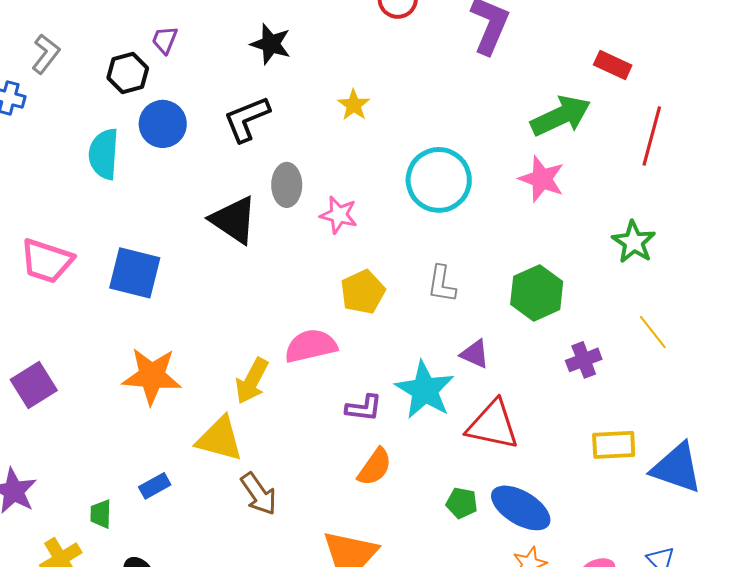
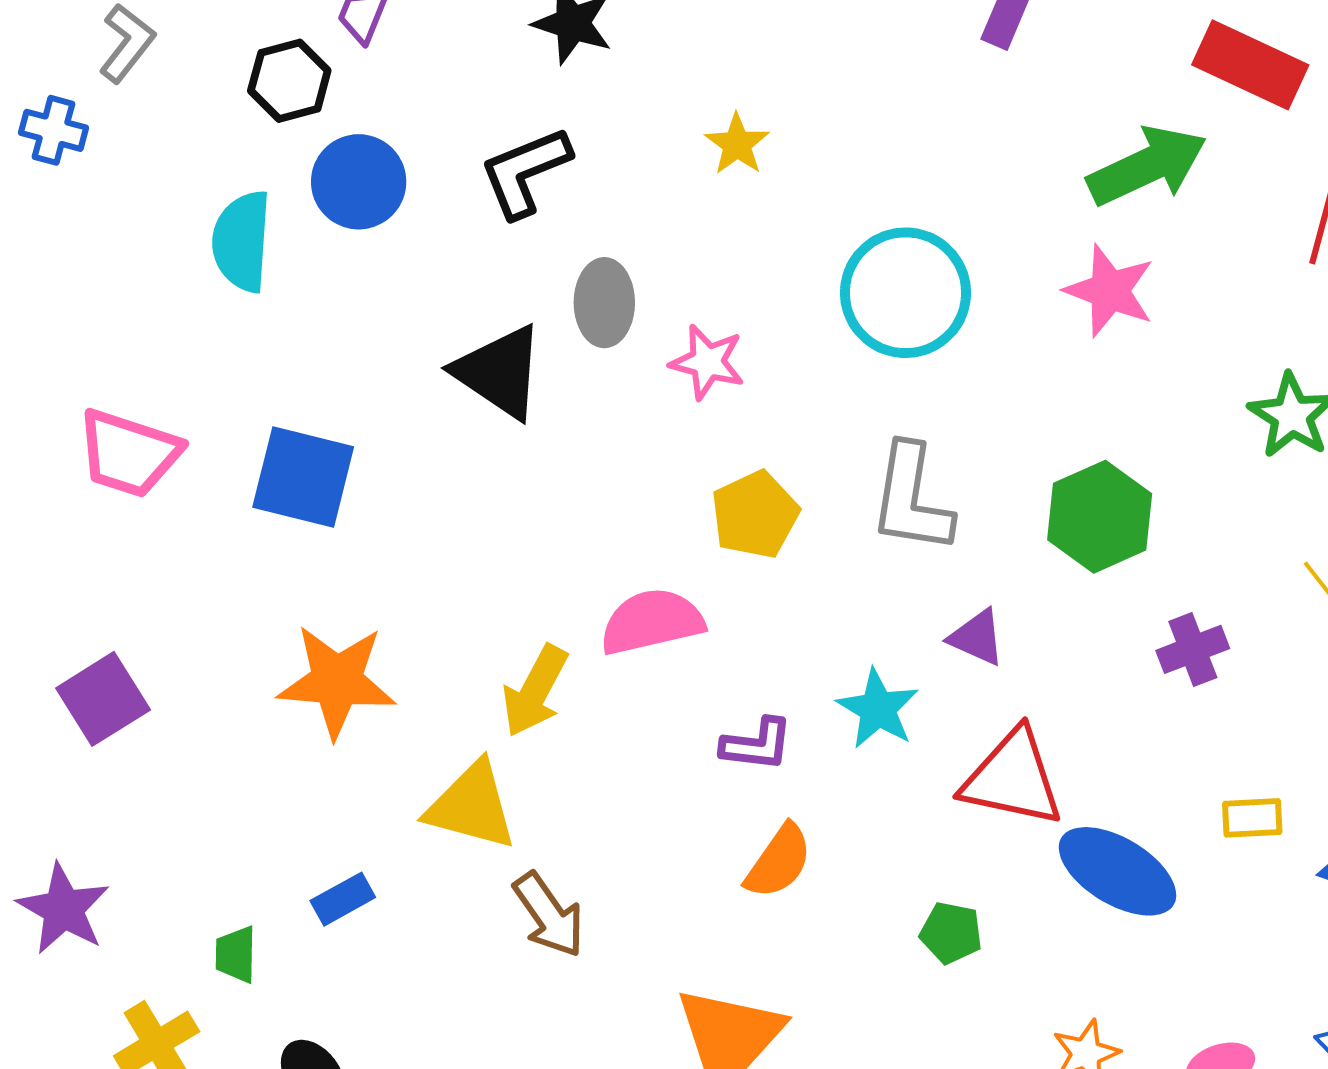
red rectangle: (613, 65) -> (1250, 65), size x1.5
gray L-shape: (442, 284) -> (911, 499), size x1.5
cyan star: (425, 390) -> (878, 709), size x0.7
yellow rectangle: (614, 445) -> (1252, 818), size x0.7
blue ellipse: (521, 508) -> (1118, 871), moved

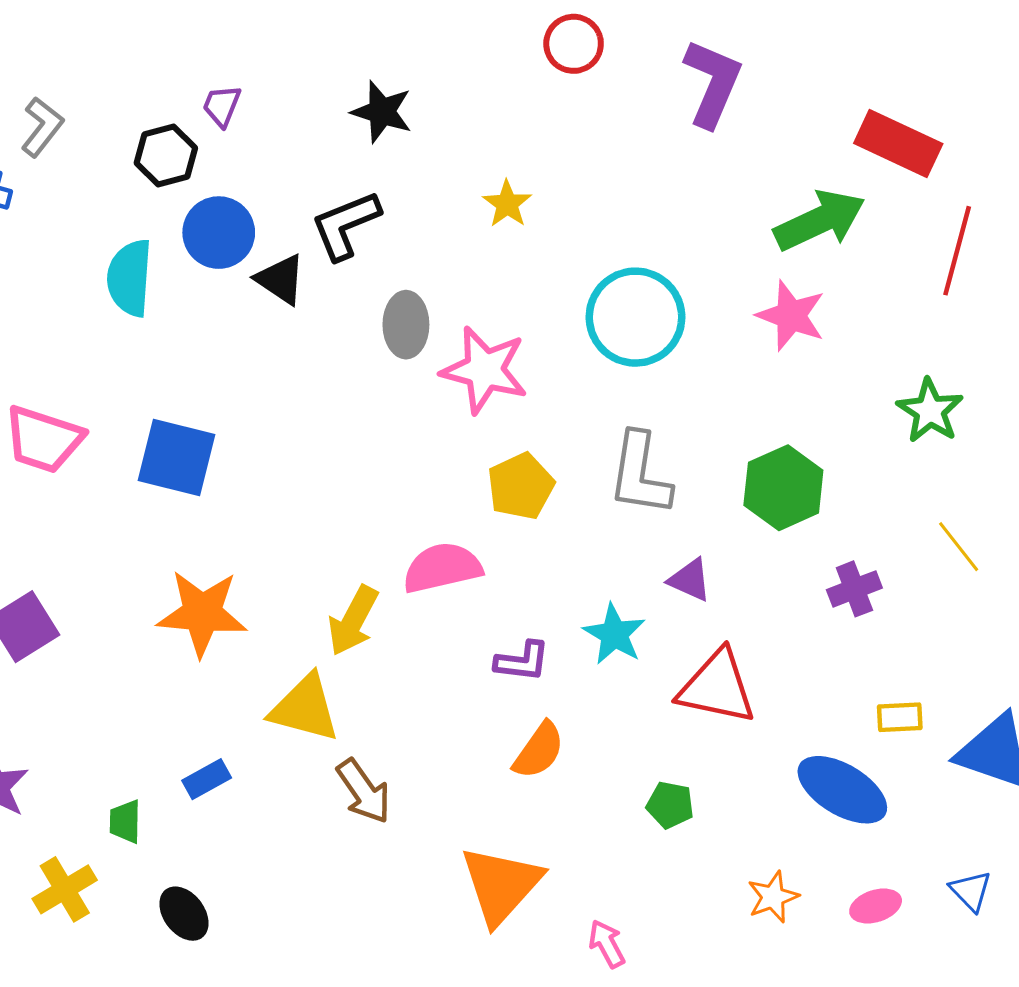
pink star: (707, 362) -> (484, 370), size x1.5
black triangle: (499, 372) -> (281, 279), moved, size x0.7
blue ellipse: (1118, 871) -> (842, 790), moved

